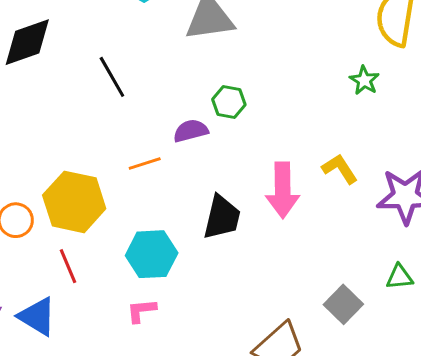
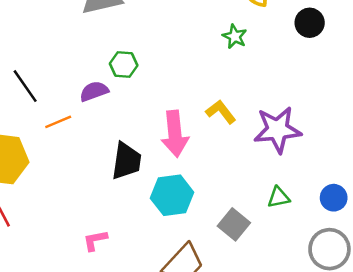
black line: (112, 77) -> (25, 86), moved
cyan hexagon: (152, 254) -> (172, 195), moved
pink L-shape: (141, 311) -> (95, 240), moved

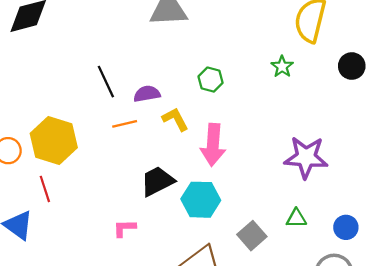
green hexagon: (124, 64) -> (211, 80), moved
black line: (25, 86) -> (106, 82), moved
yellow L-shape: (221, 112) -> (175, 119), moved
orange line: (58, 122) -> (125, 124), moved
black trapezoid: (126, 161) -> (157, 181), moved, turned -135

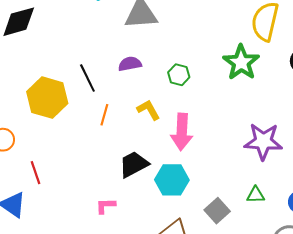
green star: (282, 67) -> (241, 62), size x1.8
purple semicircle: (147, 94) -> (130, 64), moved
orange line: (125, 124) -> (104, 115), turned -60
yellow hexagon: (54, 140) -> (47, 98), moved

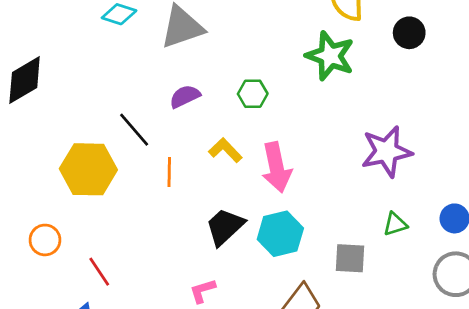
gray square: (217, 211) -> (350, 258), turned -30

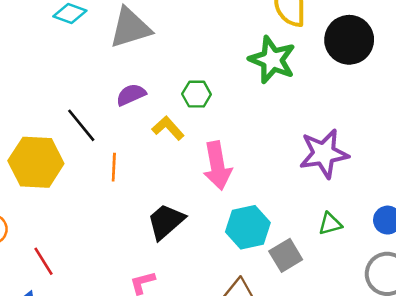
black circle: (409, 33) -> (349, 40), size x1.6
yellow L-shape: (225, 150) -> (168, 128), moved
cyan hexagon: (280, 234) -> (248, 227), moved
gray square: (350, 258) -> (286, 255), turned -36

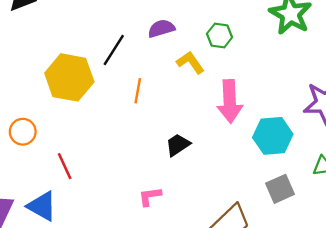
black line: (81, 125) -> (114, 50), turned 64
black trapezoid: (166, 221) -> (178, 145), size x0.7
cyan hexagon: (248, 227) -> (273, 136), moved

